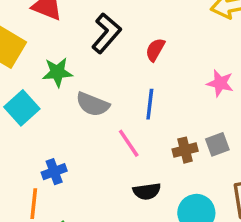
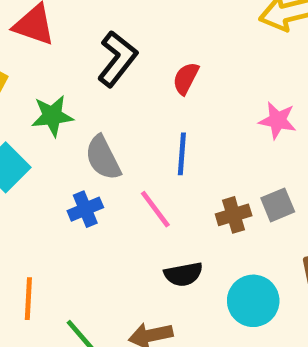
gray semicircle: (93, 104) -> (103, 158), turned 44
blue cross: (54, 172) -> (85, 209), moved

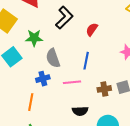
pink line: (155, 209) -> (72, 82), turned -66
orange line: (28, 299) -> (31, 102), moved

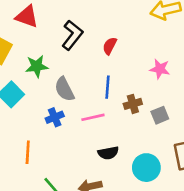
brown cross: (104, 89) -> (133, 104), moved
orange line: (31, 102) -> (28, 152), moved

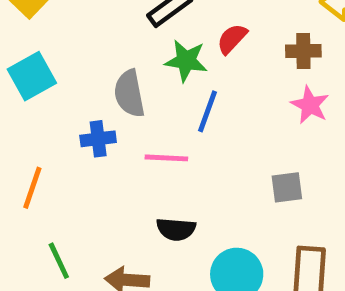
green star: (37, 66) -> (186, 61), moved
brown cross: (133, 104) -> (303, 51), moved

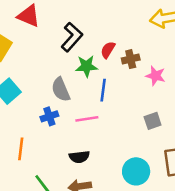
brown cross: (303, 51) -> (131, 59), moved
black semicircle: (176, 229) -> (79, 157), moved

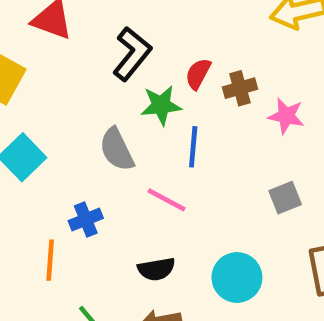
blue cross: (49, 116) -> (86, 220), moved
pink line: (87, 119) -> (167, 200), turned 40
cyan circle: (136, 171) -> (237, 277), moved

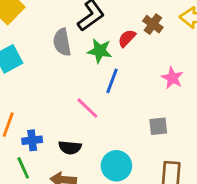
brown cross: (240, 88) -> (153, 24), moved, turned 36
gray semicircle: (117, 149) -> (62, 42), moved
blue cross: (86, 220) -> (32, 140), moved

